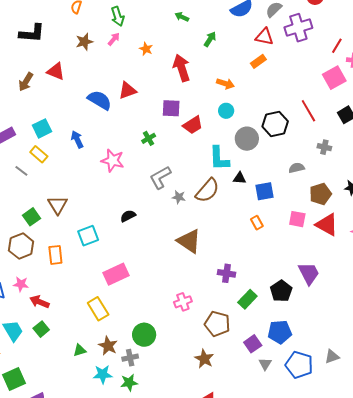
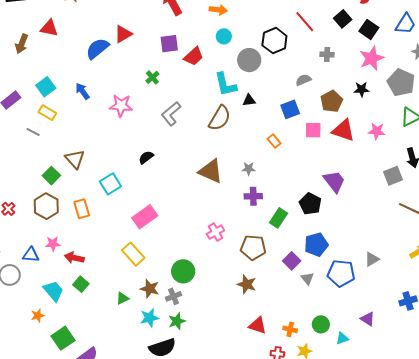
blue semicircle: (100, 100) -> (97, 49), turned -60
blue square: (265, 191) -> (290, 109), moved
gray star: (179, 197) -> (249, 169), moved

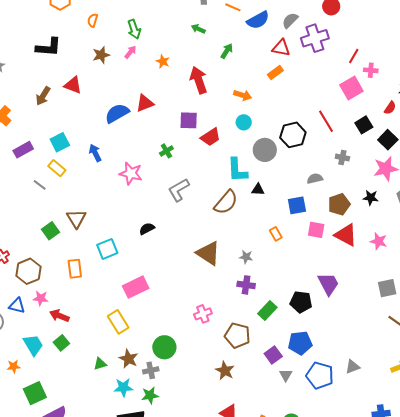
black pentagon: (310, 204) -> (301, 302), turned -30
brown hexagon: (46, 206) -> (28, 271), moved

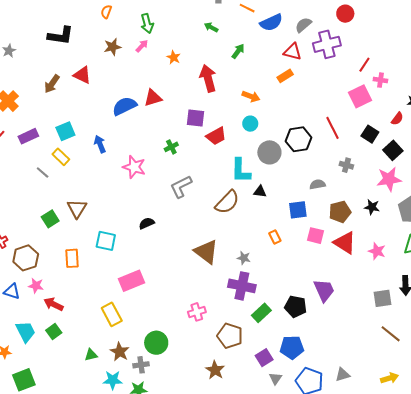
black square: (364, 125) -> (370, 134), turned -30
cyan square: (107, 249) -> (106, 241), turned 30
purple cross: (246, 285) -> (242, 286), size x1.5

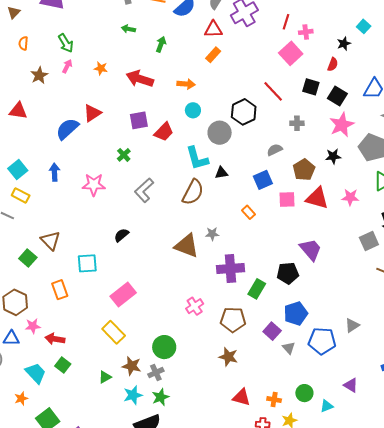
red arrow: (208, 78) -> (140, 79), turned -40
blue arrow: (100, 144) -> (55, 172), turned 36
gray star: (244, 258) -> (212, 234), moved

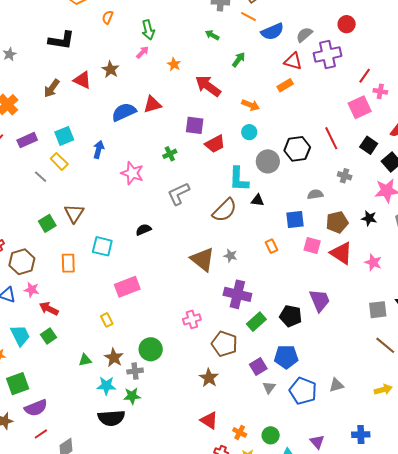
brown star: (39, 75) -> (110, 69), moved, turned -30
yellow rectangle: (114, 332) -> (107, 320), size x0.6

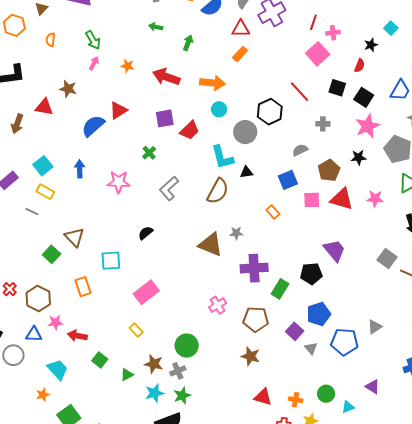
orange arrow: (251, 105) -> (213, 83), size x1.4
gray square: (378, 310) -> (387, 259), moved, turned -30
green square: (48, 336) -> (100, 360), moved

